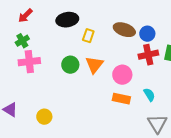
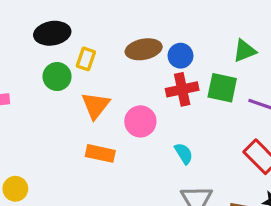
brown ellipse: (124, 30) -> (144, 49), turned -30
green circle: (70, 65) -> (57, 77), moved
orange rectangle: (121, 99) -> (100, 153), moved

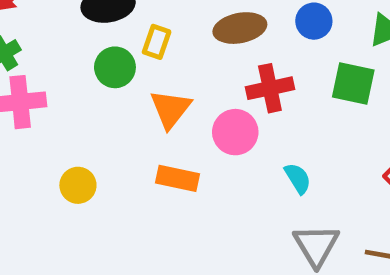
blue circle: (180, 56) -> (314, 21), moved
red cross: (182, 89) -> (270, 88), moved
yellow circle: (15, 189) -> (78, 185), moved

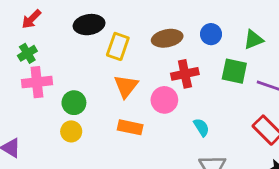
yellow rectangle: (157, 42) -> (118, 46), size x1.4
green circle: (115, 67) -> (74, 103), moved

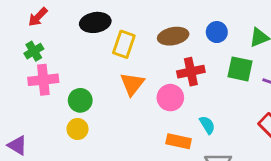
orange rectangle: (130, 127) -> (179, 141), moved

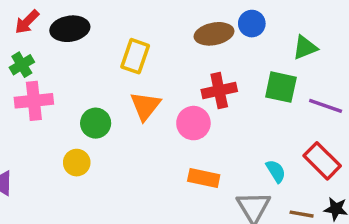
black ellipse: (95, 22) -> (70, 29), moved
blue circle: (217, 32) -> (252, 24), moved
brown ellipse: (173, 36) -> (214, 34), moved
green circle: (80, 100) -> (96, 123), moved
cyan semicircle: (207, 125) -> (276, 171), moved

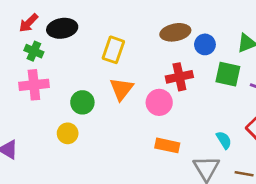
blue circle: (252, 24) -> (205, 44), moved
green cross: (22, 65) -> (34, 51), moved, turned -36

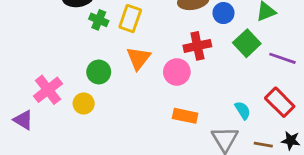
green cross: (34, 51) -> (99, 20), moved
green square: (228, 74) -> (247, 43), turned 35
pink cross: (34, 85) -> (48, 90), moved, turned -32

